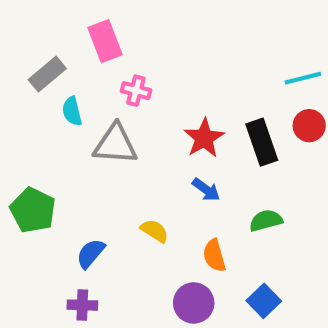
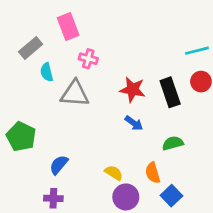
red star: (204, 138) -> (133, 90), turned -30
yellow semicircle: (155, 231) -> (114, 173), moved
orange semicircle: (214, 256) -> (153, 173), moved

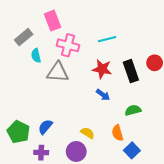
cyan line: (197, 51) -> (107, 39), moved
pink cross: (88, 59) -> (68, 45), size x1.5
green pentagon: (21, 137) -> (18, 132), moved
purple circle: (126, 197) -> (76, 151), moved

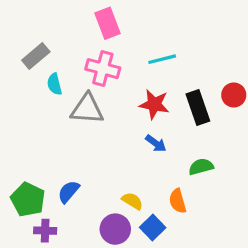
pink rectangle: (53, 21) -> (107, 23), moved
blue square: (132, 150) -> (153, 228), moved
purple cross: (41, 153) -> (45, 231), moved

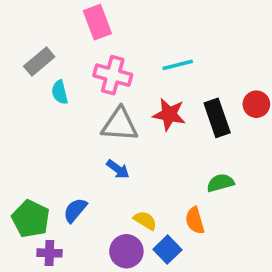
pink rectangle: (107, 23) -> (97, 22), moved
gray triangle: (87, 109) -> (120, 125), moved
blue arrow: (156, 143) -> (118, 169), moved

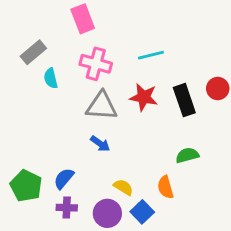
purple cross: (49, 253) -> (67, 208), moved

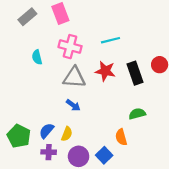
gray rectangle: (33, 52) -> (27, 17), moved
yellow semicircle: (123, 187) -> (67, 134), moved, turned 80

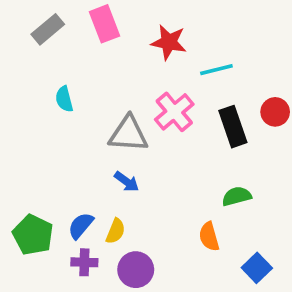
cyan line: (111, 40) -> (216, 70), moved
pink cross: (70, 47) -> (174, 112), moved, turned 35
red star: (105, 71) -> (169, 42), moved
blue square: (104, 155) -> (257, 268), moved

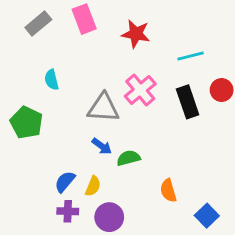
cyan line: (216, 70) -> (191, 56), moved
green semicircle: (237, 196) -> (128, 158), moved
green pentagon: (33, 235) -> (26, 123), moved

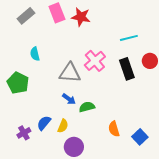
red star: (136, 34) -> (81, 17), moved
purple cross: (68, 211) -> (24, 133), moved, turned -32
blue square: (207, 216) -> (140, 137), moved

